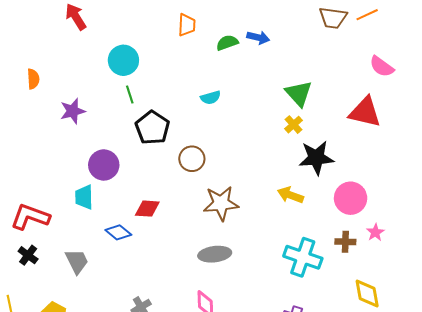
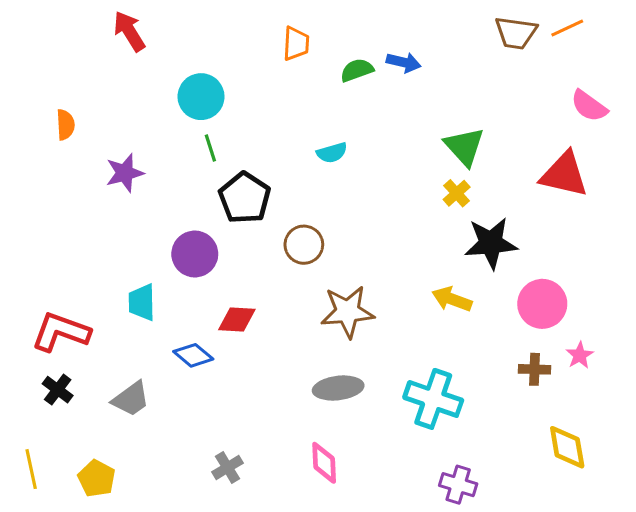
purple circle: (104, 165) -> (195, 254), moved
cyan cross: (303, 257) -> (433, 399), moved
gray trapezoid: (77, 261) -> (131, 399), turned 80

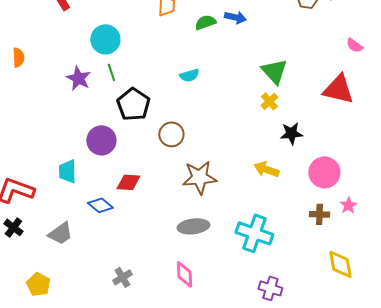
pink semicircle: (589, 106) -> (354, 45), size x0.7
purple star: (125, 173) -> (78, 78), moved, turned -30
black star: (491, 243) -> (291, 133), size x0.7

